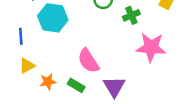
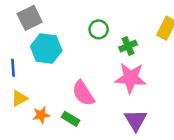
pink star: (151, 47) -> (131, 78), moved
purple triangle: (114, 87) -> (136, 120), moved

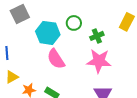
cyan hexagon: (46, 49) -> (48, 33), moved
pink semicircle: (83, 93) -> (56, 59), moved

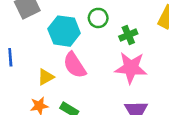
yellow triangle: (12, 77) -> (46, 77), moved

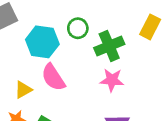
green cross: (128, 35) -> (109, 46), size x1.5
pink star: (131, 68) -> (112, 80), size x0.7

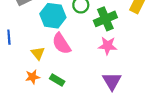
yellow triangle: (23, 90) -> (38, 53), turned -40

